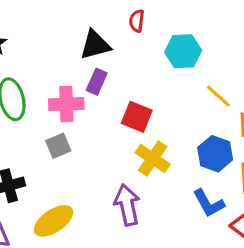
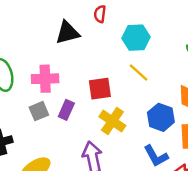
purple rectangle: (97, 82) -> (66, 110), moved
yellow line: (218, 96) -> (139, 72), moved
red square: (137, 117) -> (100, 89), turned -30

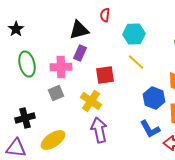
purple rectangle: (66, 110) -> (80, 53), moved
yellow cross: (112, 121) -> (91, 101), moved

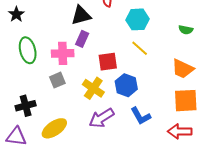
blue hexagon: (154, 98) -> (126, 85), moved
blue L-shape: (150, 129) -> (141, 116), moved
purple arrow: (99, 130) -> (102, 118), turned -110

